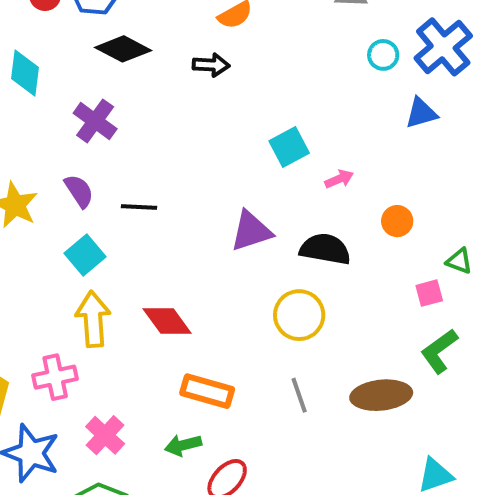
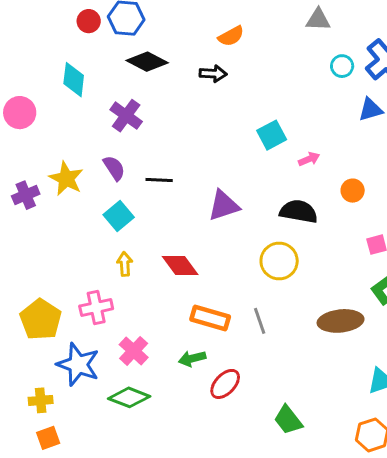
purple triangle: (251, 231) -> (224, 206), moved
yellow arrow: (93, 319) -> (125, 264), size x0.6
gray line: (299, 395) -> (260, 321), moved

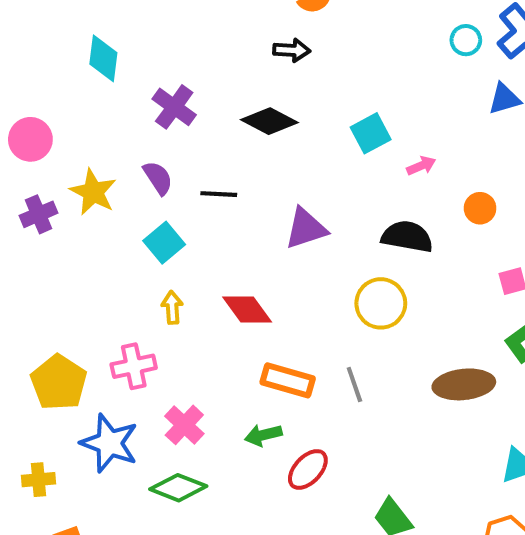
black diamond: (147, 62) -> (269, 121), moved
pink circle: (20, 113) -> (30, 139), moved
yellow cross: (41, 400) -> (38, 480), moved

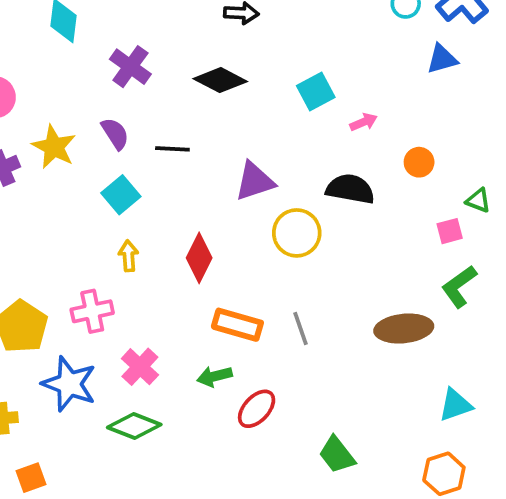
yellow circle: (381, 303) -> (297, 233), moved
red diamond: (247, 309) -> (199, 258), turned 63

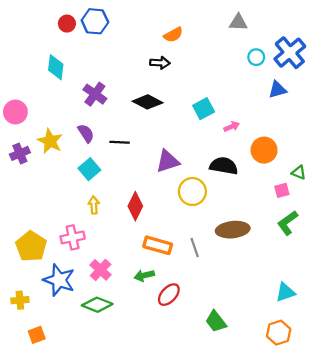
orange circle: (419, 162) -> (264, 150), size x1.5
brown ellipse: (404, 329) -> (233, 230), moved

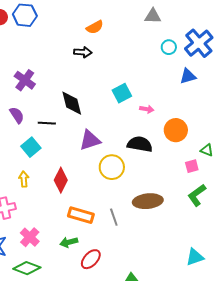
black diamond: (148, 102) -> (72, 103), moved, turned 48
pink arrow: (232, 127) -> (147, 109), turned 32
cyan square: (89, 169) -> (31, 147), moved

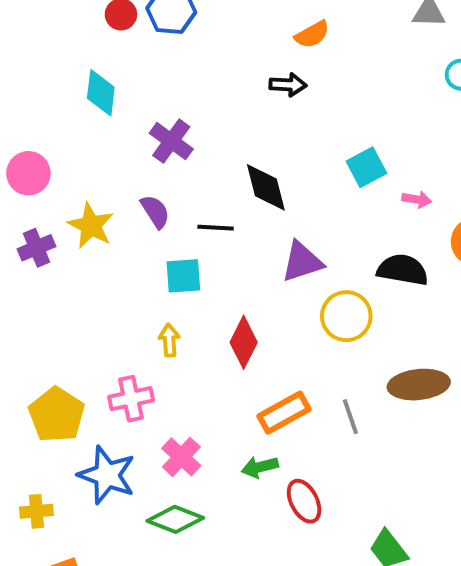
cyan square: (31, 147) -> (183, 276), turned 36
orange rectangle: (81, 215) -> (284, 413), turned -45
red ellipse: (91, 259) -> (304, 501), turned -70

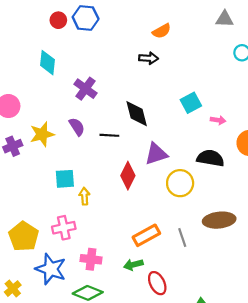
yellow star: (91, 226) -> (42, 134), turned 30
cyan square: (183, 276) -> (65, 179), moved
red diamond: (244, 342) -> (128, 176), moved
pink cross: (181, 457) -> (91, 259), turned -36
yellow cross: (36, 511) -> (13, 289), turned -35

